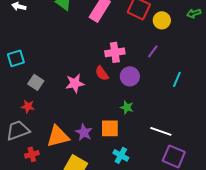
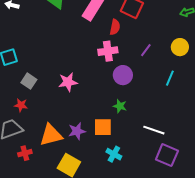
yellow circle: (162, 20) -> (180, 47), moved
red semicircle: (102, 73) -> (115, 27), moved, turned -133
purple star: (84, 132) -> (77, 131), turned 30

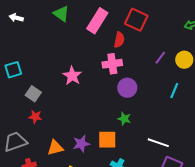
purple line: (146, 50) -> (160, 58), moved
pink star: (68, 82) -> (72, 76), moved, turned -30
red star: (21, 105) -> (35, 117), moved
orange triangle: (51, 135) -> (55, 148), size x0.7

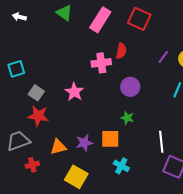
red semicircle: (119, 40) -> (121, 51), moved
pink cross: (112, 64) -> (101, 63), moved
pink star: (72, 76) -> (74, 92), moved
red star: (35, 117) -> (38, 116), size x1.5
white line: (158, 143) -> (161, 142), turned 65

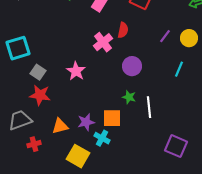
pink cross: (101, 63) -> (103, 42), turned -30
cyan square: (16, 69) -> (18, 48), size x1.4
white line: (161, 142) -> (149, 107), moved
cyan cross: (121, 166) -> (102, 138), moved

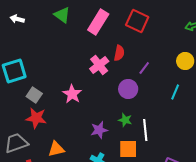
purple line: (165, 36) -> (144, 68), moved
orange square: (112, 118) -> (128, 149), moved
purple star: (86, 122) -> (99, 130), moved

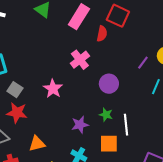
red semicircle: (119, 53) -> (102, 34), moved
purple line: (144, 68) -> (143, 63), moved

